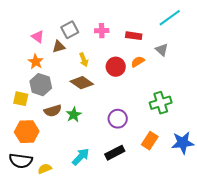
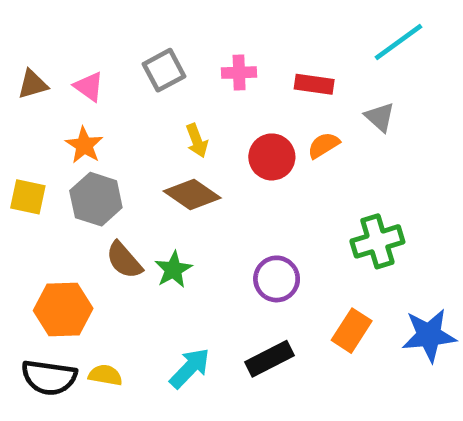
brown triangle: (59, 47) -> (33, 84), moved
yellow square: (21, 99) -> (28, 197), moved
brown semicircle: (53, 111) -> (124, 260), turned 66
yellow semicircle: (45, 169) -> (105, 375), moved, turned 32

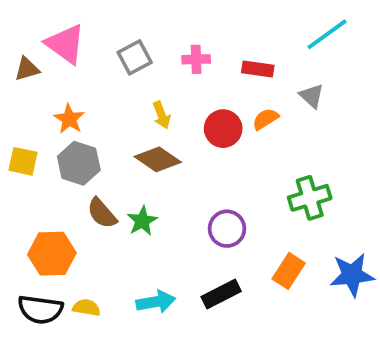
pink triangle: (89, 87) -> (65, 44), moved, size x1.6
cyan arrow: (190, 368) -> (156, 302), turned 36

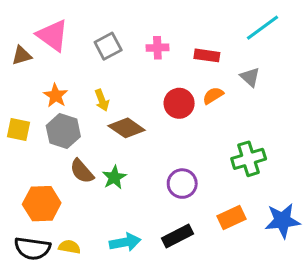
yellow arrow: (162, 115) -> (102, 100), moved
orange rectangle: (289, 271) -> (232, 218), turned 32

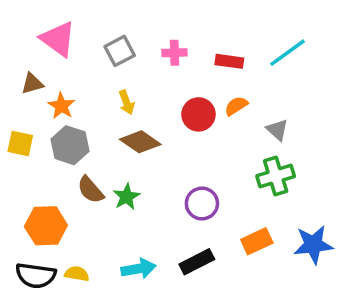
cyan line: (262, 28) -> (288, 53), moved
brown triangle: (22, 55) -> (32, 84), moved
gray triangle: (250, 77) -> (277, 130), moved
yellow arrow: (102, 100) -> (127, 102), moved

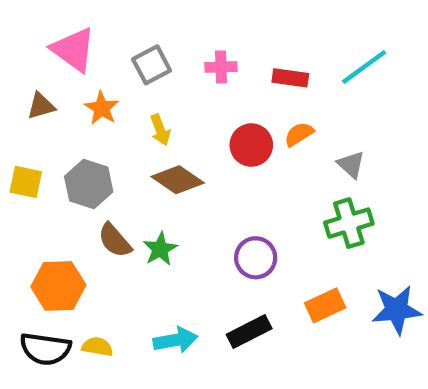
orange star: (61, 106) -> (102, 108), moved

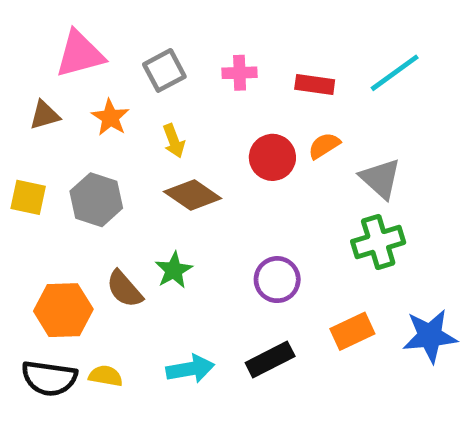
pink triangle: (74, 50) -> (80, 54), turned -51
gray triangle: (351, 165) -> (381, 179), size x1.4
brown semicircle: (115, 240) -> (124, 289), moved

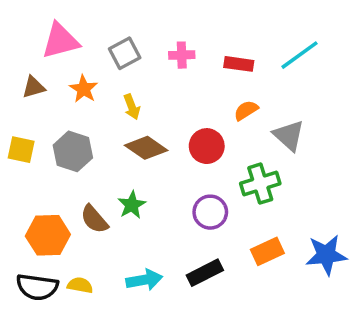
red circle: (272, 157) -> (207, 146), moved
green cross: (378, 242) -> (260, 184), moved

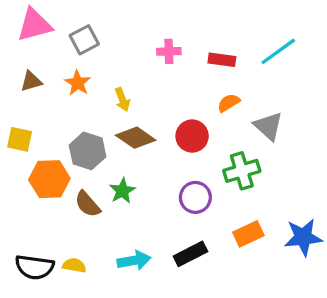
pink triangle: (60, 41) -> (34, 25), moved
gray square: (125, 53) -> (84, 40), moved
gray hexagon: (73, 151) -> (88, 151), moved
orange hexagon: (48, 235) -> (49, 179), moved

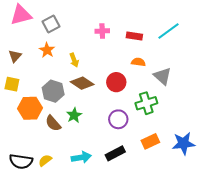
brown triangle: (31, 81) -> (15, 56), moved, turned -32
orange semicircle: (229, 103) -> (138, 62), turned 40
yellow semicircle: (74, 265) -> (45, 160), turned -48

